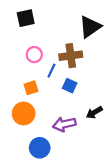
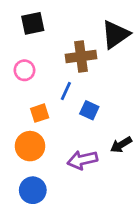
pink circle: (34, 55) -> (24, 70), moved
brown cross: (71, 56) -> (81, 56), moved
blue circle: (40, 148) -> (33, 190), moved

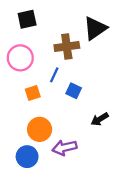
pink circle: (24, 70) -> (20, 58), size x1.5
orange circle: (30, 146) -> (40, 129), moved
purple arrow: (82, 160) -> (65, 148), moved

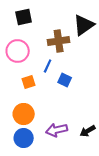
black arrow: (100, 119) -> (88, 131), moved
orange circle: (40, 129) -> (24, 114), moved

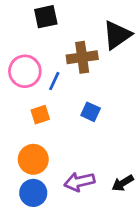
black square: (24, 17) -> (46, 17), moved
blue line: (48, 66) -> (54, 81), moved

